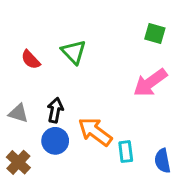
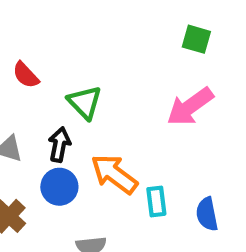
green triangle: (74, 52) -> (85, 102), moved

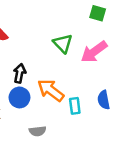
green triangle: (85, 102) -> (63, 43), moved
blue semicircle: (207, 214) -> (104, 100), moved

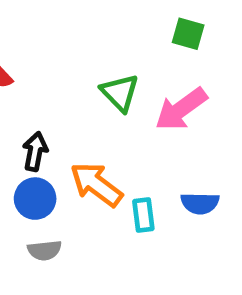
blue semicircle: (104, 100) -> (200, 203), turned -78
gray semicircle: (38, 131) -> (45, 250), moved

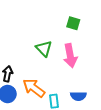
pink arrow: (181, 109) -> (70, 56), turned -65

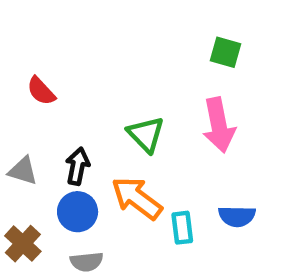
green triangle: (44, 49) -> (146, 134), moved

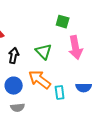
green square: (226, 52) -> (63, 22), moved
black arrow: (78, 166) -> (14, 56), moved

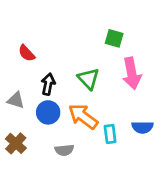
blue circle: (14, 86) -> (48, 112), moved
gray semicircle: (18, 108) -> (64, 150), moved

